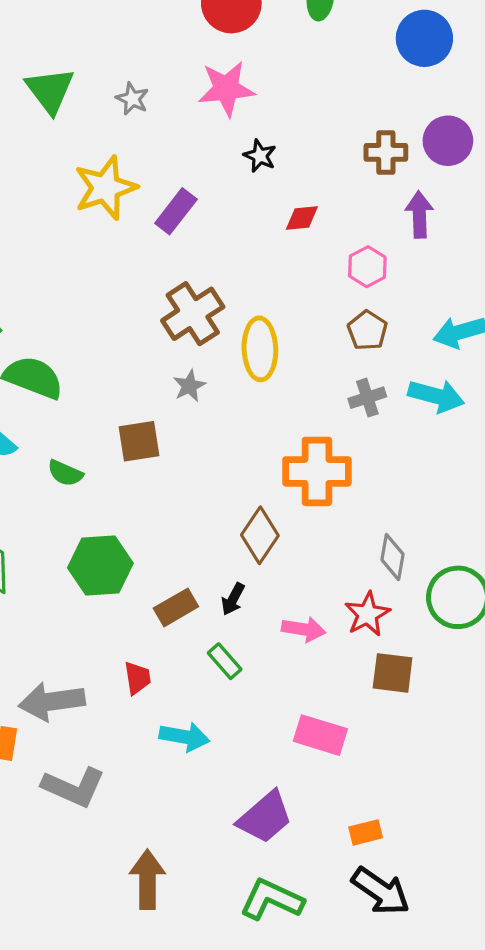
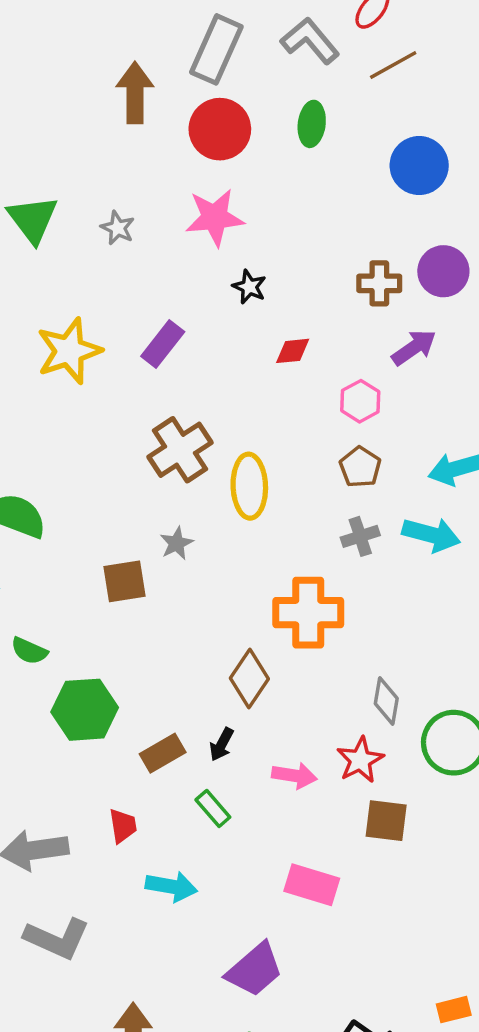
yellow star: (105, 188) -> (69, 351), moved
purple arrow: (419, 215) -> (414, 347), turned 57
gray star: (189, 386) -> (177, 543), moved
green semicircle: (65, 473) -> (29, 651), moved
orange rectangle: (366, 832) -> (454, 1010), moved

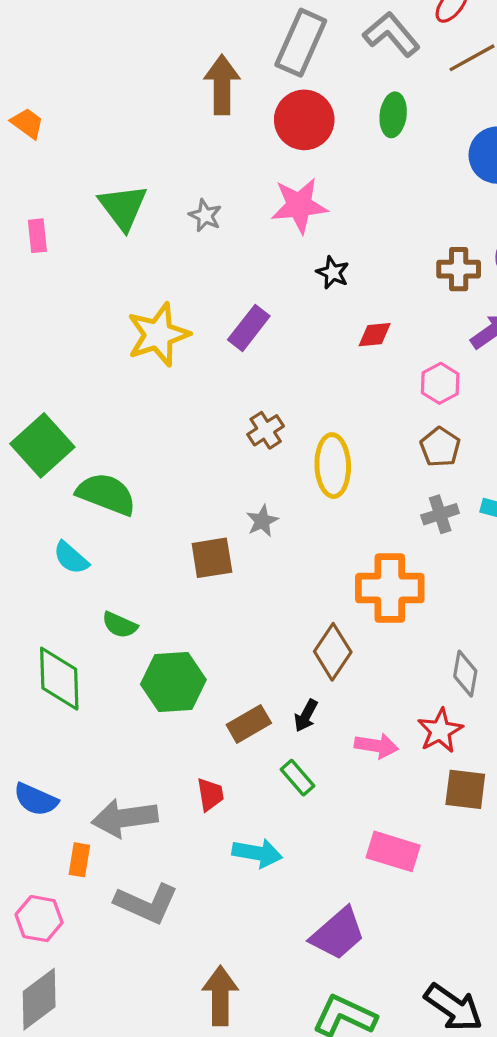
brown cross: (180, 450) -> (266, 430), size x0.6

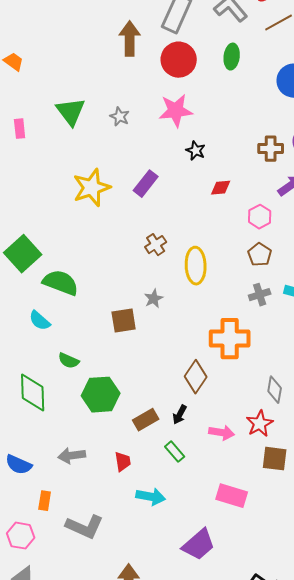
gray arrow: (125, 818) -> (72, 456), moved, size x0.7

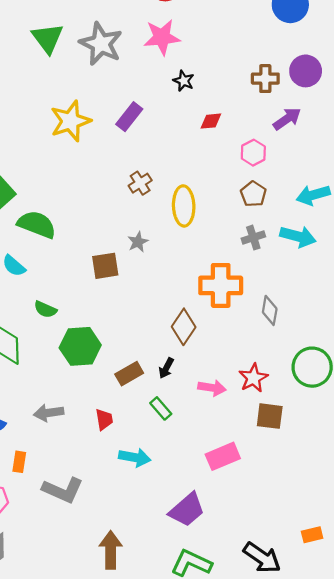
gray star: (120, 117) -> (101, 44), size x2.0
gray diamond: (275, 390) -> (270, 310), moved
pink rectangle: (232, 496) -> (223, 456), turned -40

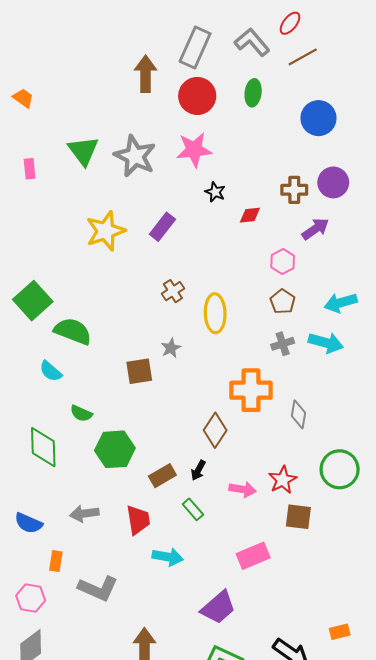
red diamond: (211, 121) -> (250, 215), moved
red trapezoid: (104, 419) -> (138, 520), size x1.4

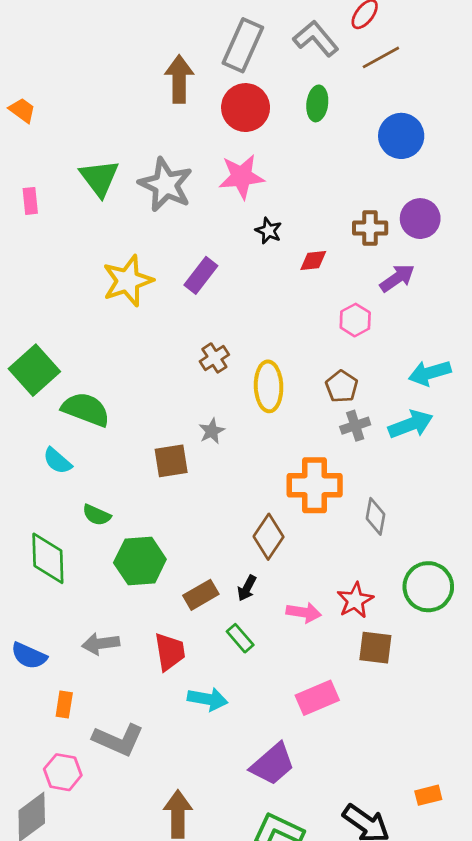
brown pentagon: (283, 302) -> (342, 386), moved
cyan arrow: (326, 343) -> (411, 424), turned -36
pink hexagon: (31, 598) -> (63, 772), moved

